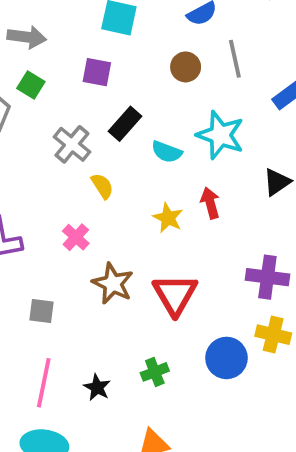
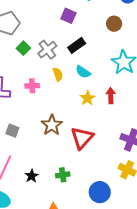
green square: (31, 85) -> (23, 48), moved
cyan semicircle: (167, 152) -> (83, 72), moved
pink cross: (76, 237) -> (32, 86), moved, turned 32
blue circle: (226, 358) -> (100, 192), moved

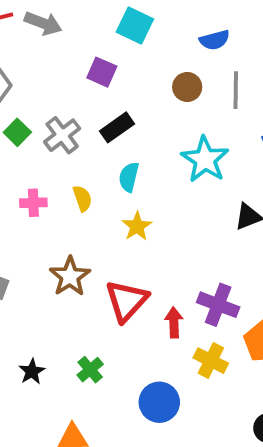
cyan semicircle: (83, 72) -> (129, 177), turned 70
yellow semicircle: (58, 74) -> (82, 198), moved
red arrow: (111, 96) -> (174, 322), moved
green cross: (63, 175) -> (90, 370), turned -32

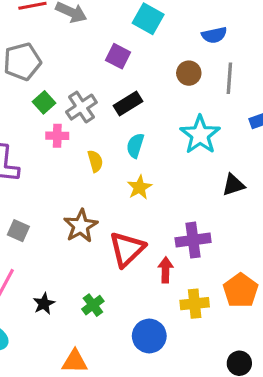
pink cross: (33, 203) -> (57, 136), moved
purple cross: (218, 305) -> (193, 240), moved, turned -32
yellow cross: (211, 361) -> (195, 304), turned -36

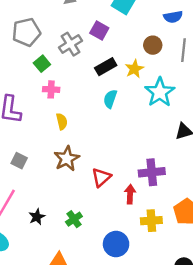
gray cross: (81, 107) -> (71, 44), moved
yellow semicircle: (95, 161) -> (62, 121), moved
yellow star: (139, 187) -> (134, 69), moved
red triangle: (127, 249) -> (101, 177), size x0.7

